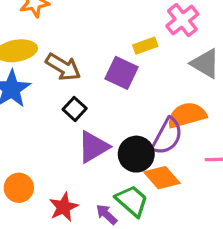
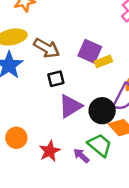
yellow rectangle: (145, 46) -> (103, 61), moved
black square: (75, 109) -> (56, 79), turned 35

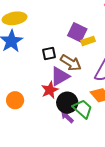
brown arrow: (47, 48) -> (71, 63), moved
black circle: (102, 111) -> (67, 103), moved
red star: (50, 151) -> (50, 90), moved

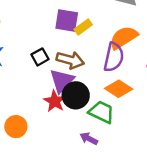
black circle: (67, 103) -> (76, 95), moved
purple arrow: (67, 117) -> (89, 139), moved

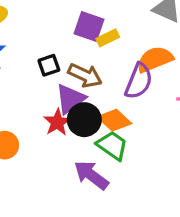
orange diamond: (119, 89) -> (114, 120), moved
purple arrow: (89, 139) -> (91, 175), size x1.6

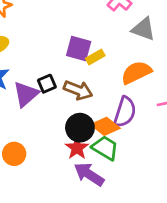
purple semicircle: (139, 81) -> (125, 112), moved
purple triangle: (70, 99) -> (26, 94), moved
red star: (57, 122) -> (77, 148), moved

